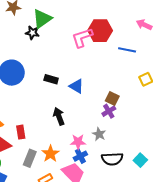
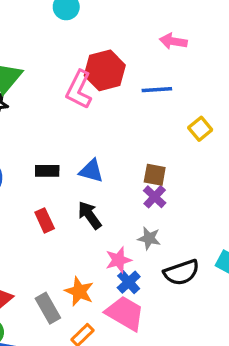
pink L-shape: (82, 38) -> (79, 90), turned -30
black arrow: (59, 116) -> (90, 215), moved
red rectangle: (21, 132) -> (45, 220), moved
gray rectangle: (30, 158) -> (48, 308), turned -36

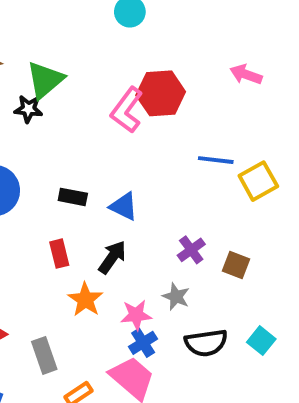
blue line: (157, 90) -> (216, 160), moved
yellow square: (200, 129) -> (258, 181), size x1.4
brown square: (155, 175) -> (236, 265), moved
black arrow: (90, 215) -> (112, 257), turned 60
orange star: (79, 291) -> (85, 300), moved

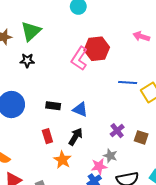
green triangle: (45, 80) -> (31, 31), moved
pink star: (136, 315) -> (99, 166), moved

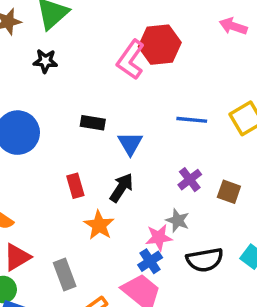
blue line: (128, 83) -> (192, 120), moved
black rectangle: (53, 106) -> (93, 123), moved
blue triangle: (80, 109) -> (130, 143), turned 35

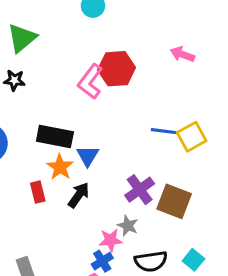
blue line: (192, 120) -> (165, 131), moved
black rectangle: (93, 123) -> (55, 136), size x1.6
purple cross: (190, 180) -> (140, 190), size x1.4
brown square: (229, 192) -> (174, 201), size x1.6
orange star: (99, 225) -> (60, 167), moved

